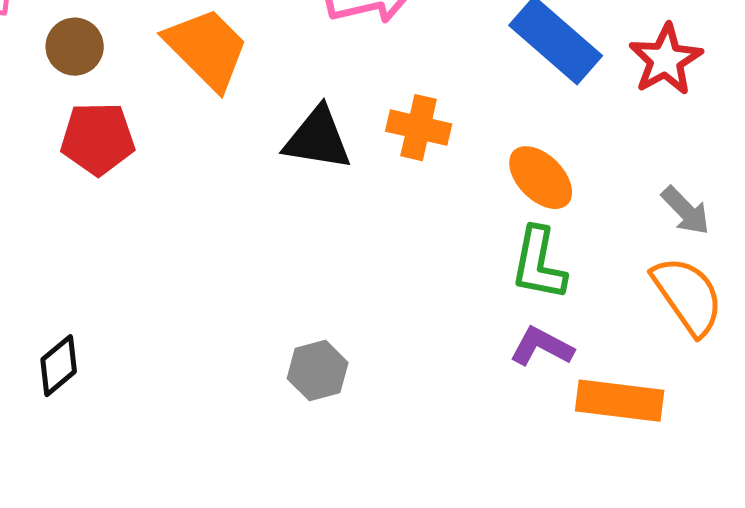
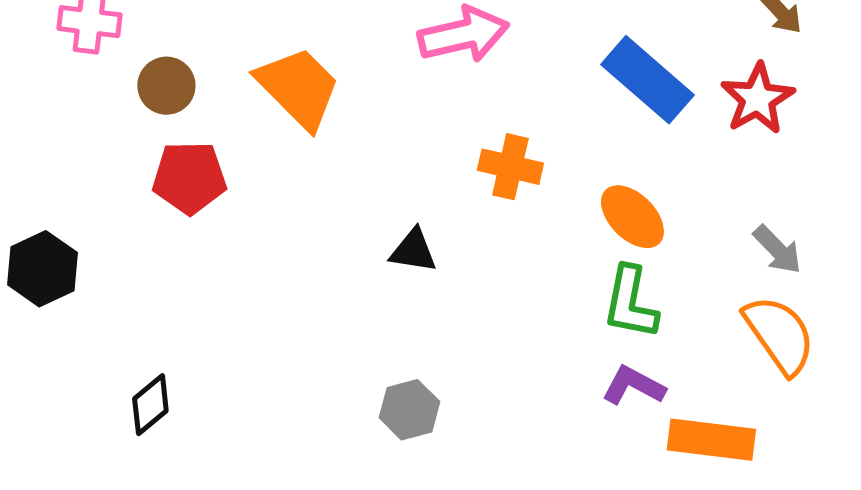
black triangle: (318, 139) -> (413, 251), moved, size x0.7

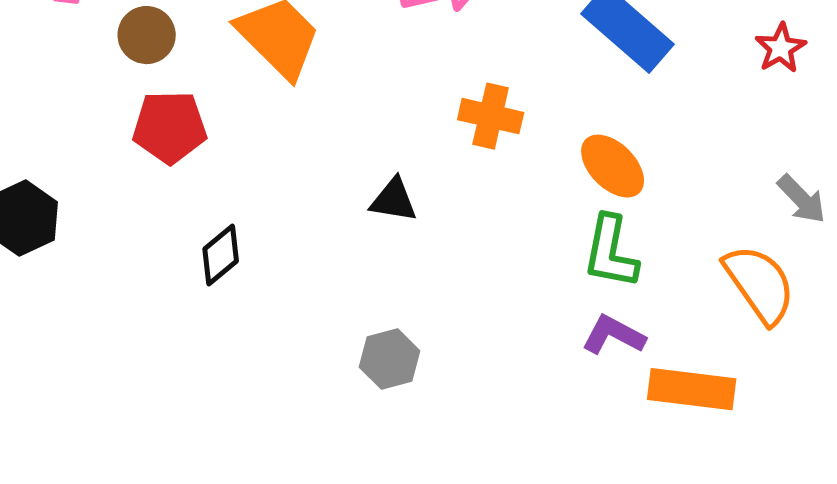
red star: (757, 99) -> (781, 48), moved, size x0.7
gray arrow: (777, 250) -> (802, 199), moved
black diamond: (150, 405) -> (221, 255), moved

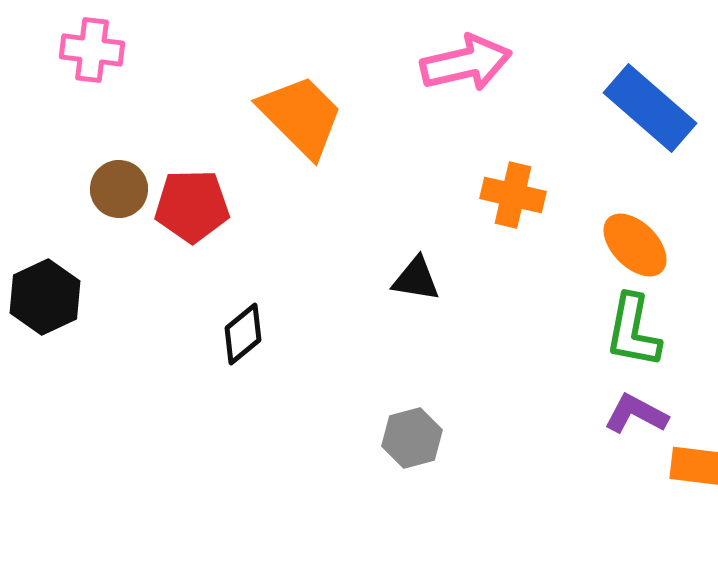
brown circle: (147, 35) -> (119, 189), moved

